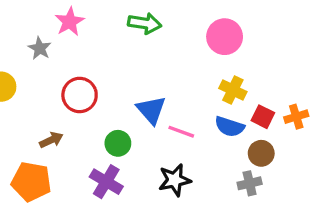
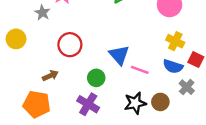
brown circle: (261, 153) -> (160, 102), moved
gray cross: (250, 183) -> (187, 87), moved, turned -35

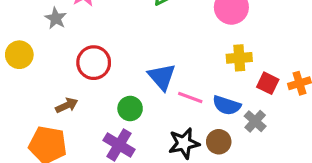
yellow cross: (175, 41) -> (239, 58), turned -30
blue semicircle: (173, 66) -> (227, 105), moved

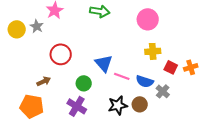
yellow circle: (19, 55) -> (17, 29), moved

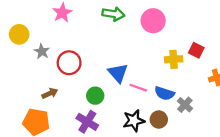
pink circle: (148, 19) -> (153, 21), moved
gray star: (37, 26) -> (42, 51), moved
red square: (171, 67) -> (196, 50), moved

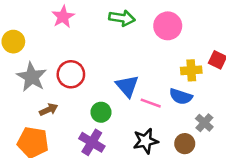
gray star: (42, 51) -> (32, 77), moved, size x1.6
blue semicircle: (164, 93) -> (181, 97), moved
brown circle: (159, 119) -> (185, 144), moved

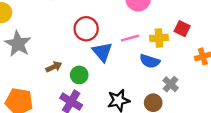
red circle: (71, 74) -> (86, 29), moved
pink line: (151, 103) -> (130, 38), moved, turned -36
brown arrow: (49, 110) -> (54, 67), moved

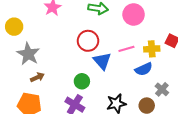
blue semicircle: (150, 61) -> (144, 69), turned -42
brown arrow: (54, 67) -> (37, 77), moved

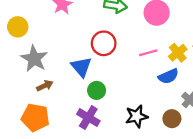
yellow cross: (152, 49) -> (178, 53), turned -35
blue triangle: (102, 61) -> (81, 67), moved

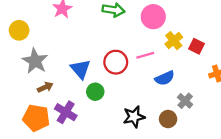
red circle: (104, 43) -> (116, 62), moved
yellow cross: (178, 53) -> (174, 41), moved
purple cross: (88, 117) -> (66, 112), moved

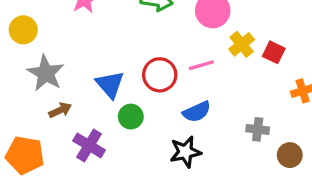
blue semicircle: (165, 78) -> (197, 112), moved
gray cross: (185, 101) -> (258, 129), turned -35
orange pentagon: (36, 118) -> (25, 155), moved
brown circle: (168, 119) -> (290, 155), moved

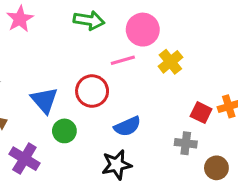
red square: (274, 52) -> (201, 113), moved
pink line: (201, 65) -> (123, 60), moved

